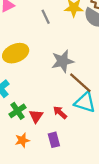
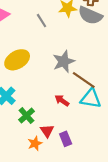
red arrow: (60, 112) -> (62, 101), moved
red triangle: (36, 116) -> (47, 131), moved

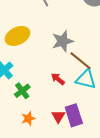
red triangle: (47, 131) -> (58, 116), moved
purple rectangle: (66, 139) -> (74, 115), moved, size x1.5

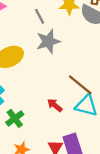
gray star: (63, 41) -> (48, 41), moved

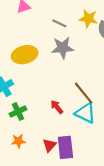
gray line: (40, 16) -> (59, 23), turned -48

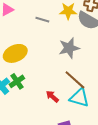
gray star: (63, 48) -> (69, 48), moved
green cross: (18, 112) -> (17, 81), moved

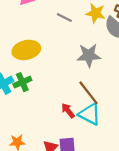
red arrow: (52, 96) -> (68, 111), moved

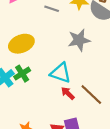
brown line: (88, 93) -> (91, 95), moved
cyan triangle: (90, 114) -> (61, 73), moved

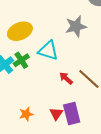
cyan triangle: (61, 73) -> (48, 51), moved

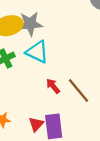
gray star: (76, 26) -> (30, 24), moved

